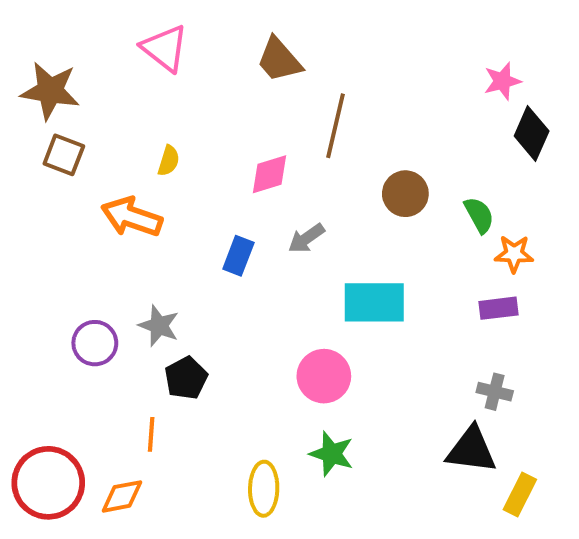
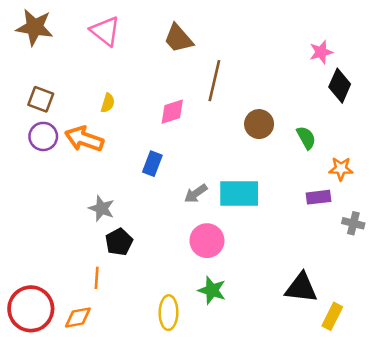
brown star: (50, 91) -> (35, 27), moved
gray arrow: (306, 238) -> (196, 193), moved
orange star: (514, 254) -> (341, 169), moved
purple circle: (95, 343) -> (43, 136), moved
gray cross: (495, 392) -> (353, 223), moved

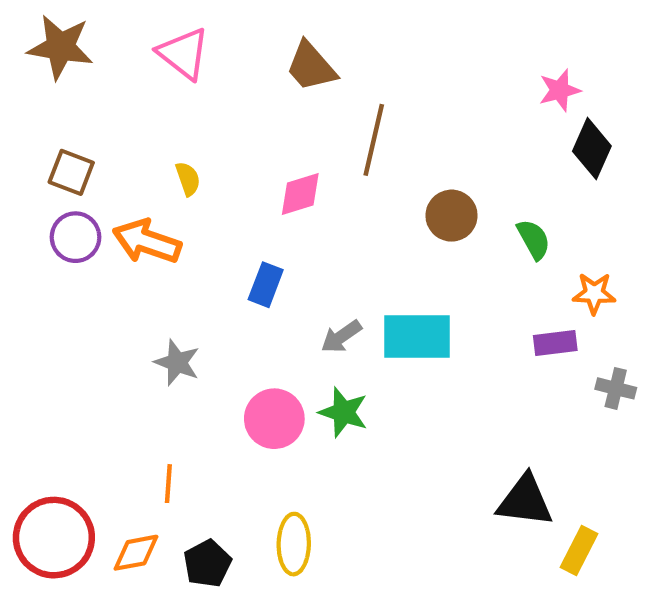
yellow semicircle: (108, 103) -> (188, 179), turned -36
pink circle: (207, 241) -> (274, 419), moved
black pentagon: (119, 242) -> (207, 563), moved
green star: (212, 290) -> (343, 412), moved

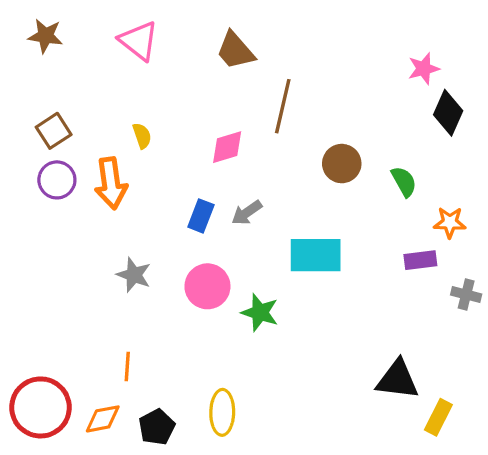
brown star: (60, 47) -> (45, 36), size x0.7
brown square: (71, 172) -> (54, 131), turned 36
orange arrow: (147, 242) -> (111, 183), turned -117
gray arrow: (341, 337) -> (247, 213), moved
pink circle: (274, 419) -> (207, 286), moved

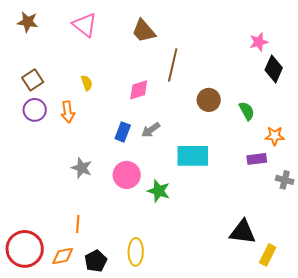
orange arrow: (111, 183) -> (68, 112), size x0.7

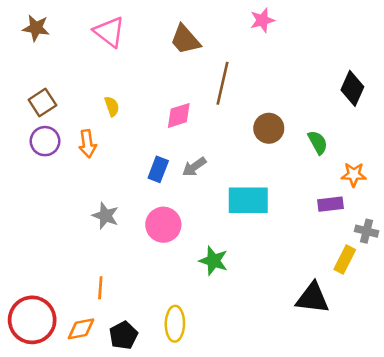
pink star: (259, 42) -> (262, 20), moved
green star: (159, 191) -> (213, 261), moved
yellow rectangle: (268, 255) -> (345, 259), moved

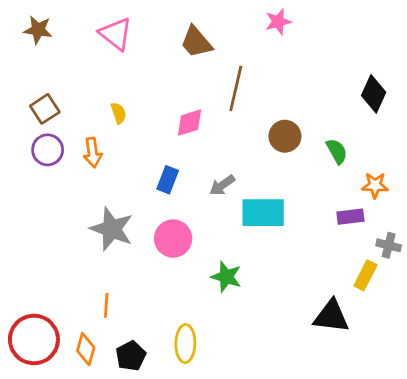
gray arrow: (194, 167) -> (222, 185), moved
gray star: (105, 216) -> (112, 229), size x1.5
orange diamond: (81, 329) -> (86, 349), turned -64

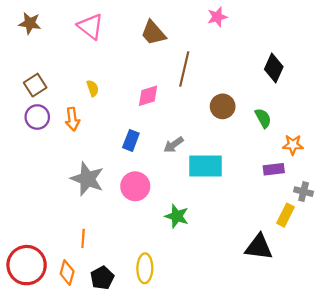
black diamond: (374, 94) -> (274, 68), moved

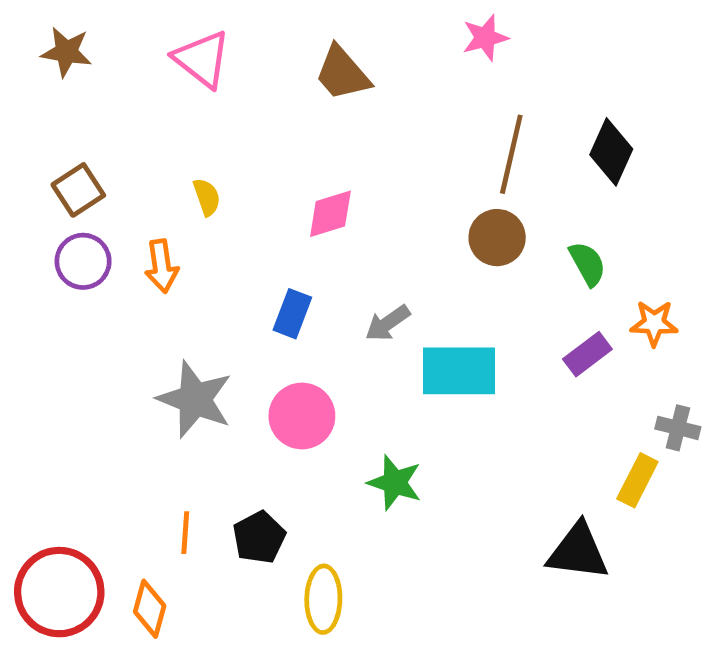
brown line: (184, 69) -> (511, 154), moved
purple rectangle: (274, 169) -> (587, 354), moved, turned -30
black pentagon: (102, 278) -> (259, 537), moved

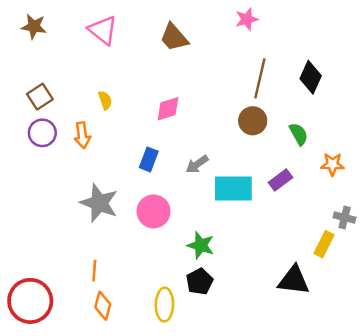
purple rectangle: (587, 354) -> (280, 180), moved
black pentagon: (259, 537) -> (199, 282), moved
orange diamond: (150, 609) -> (103, 306), moved

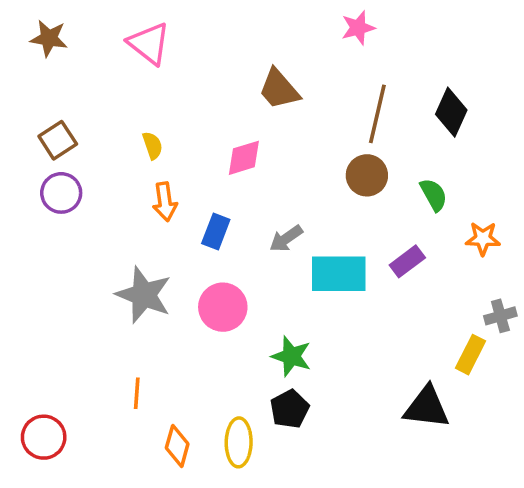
brown trapezoid: (174, 37) -> (279, 89), moved
orange arrow: (82, 135) -> (165, 202), moved
gray cross: (345, 217) -> (500, 316), turned -30
red circle: (30, 301) -> (44, 437), size x0.7
orange diamond: (103, 306) -> (177, 446), moved

